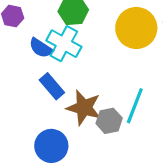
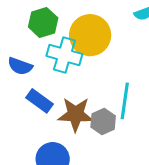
yellow circle: (136, 28) -> (90, 35), moved
cyan cross: (64, 44) -> (64, 55), moved

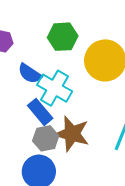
cyan cross: (64, 55) -> (55, 88), moved
gray hexagon: (103, 121) -> (46, 138), moved

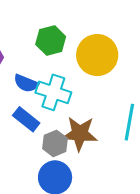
blue rectangle: (40, 112) -> (26, 119), moved

